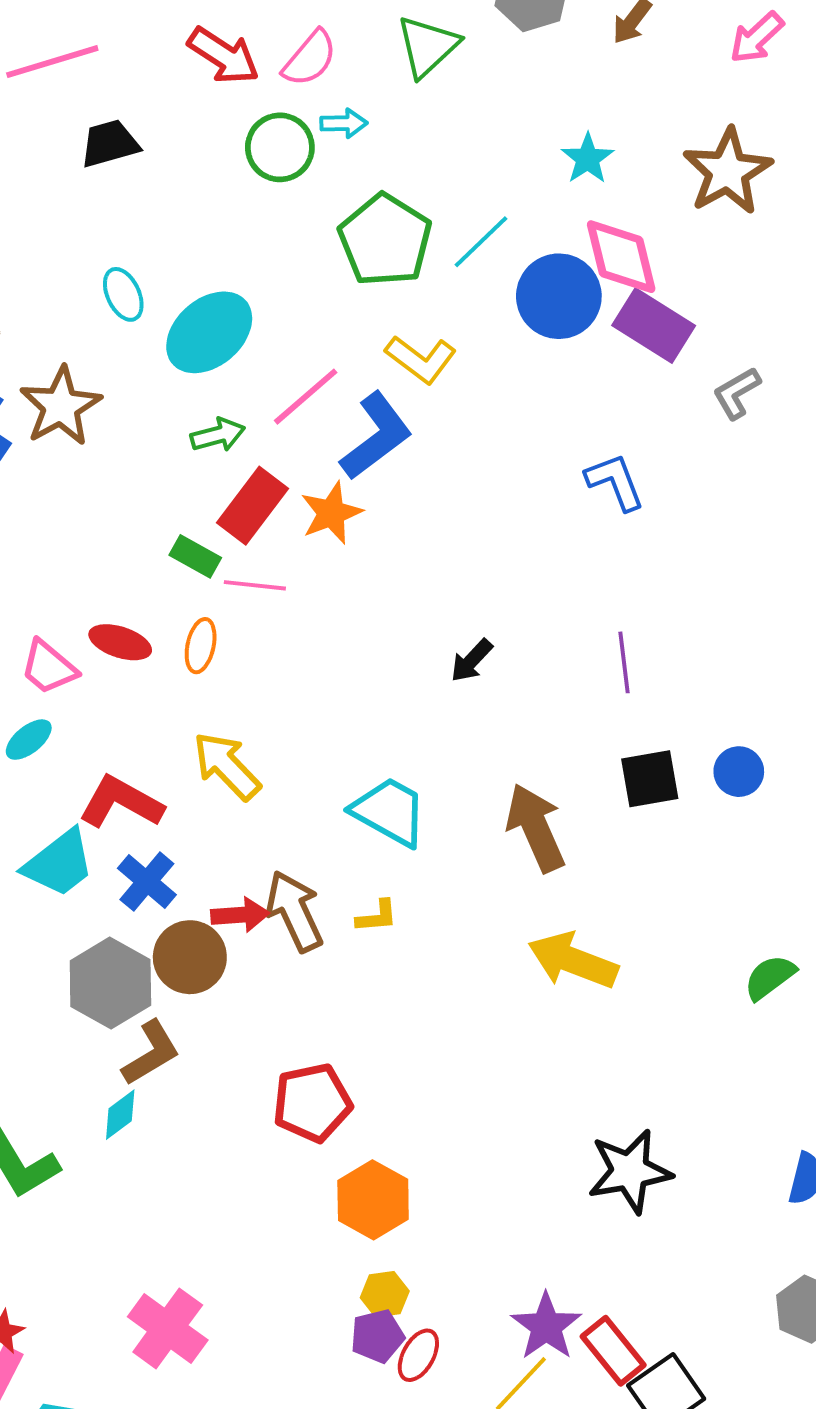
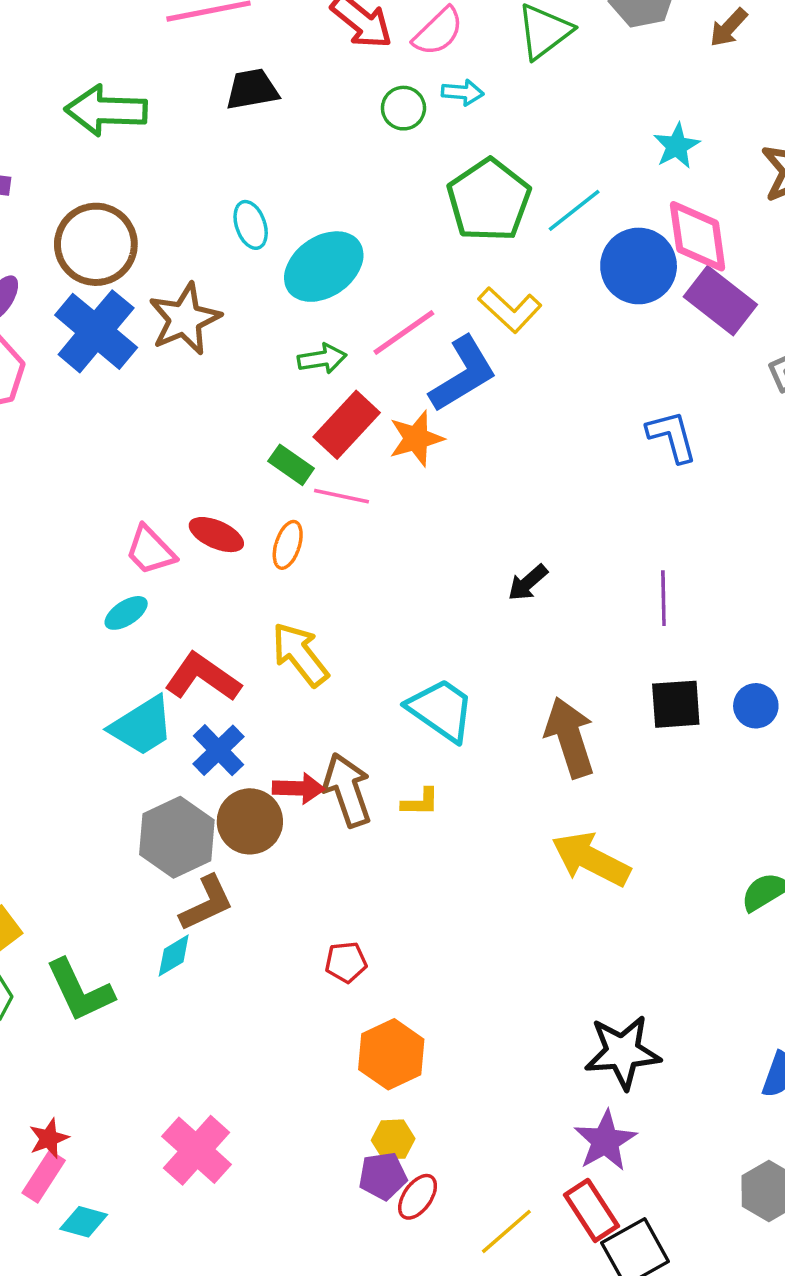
green circle: (280, 147) -> (403, 108), size x0.7
red pentagon: (312, 1103) -> (346, 962), size x0.6
purple star: (546, 1326) -> (605, 1141), moved

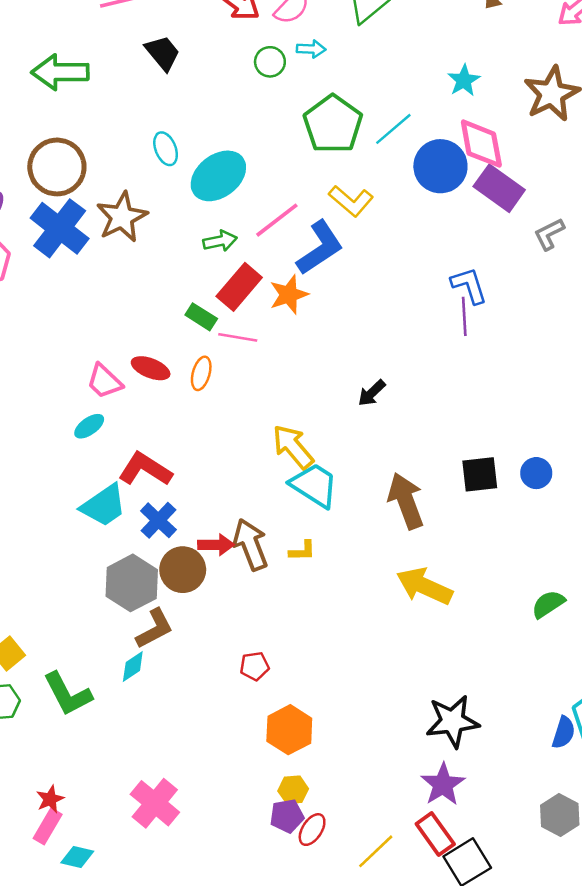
black trapezoid: (252, 89) -> (163, 53), turned 63
purple line: (663, 598) -> (464, 316), moved
yellow arrow: (300, 654) -> (293, 447), moved

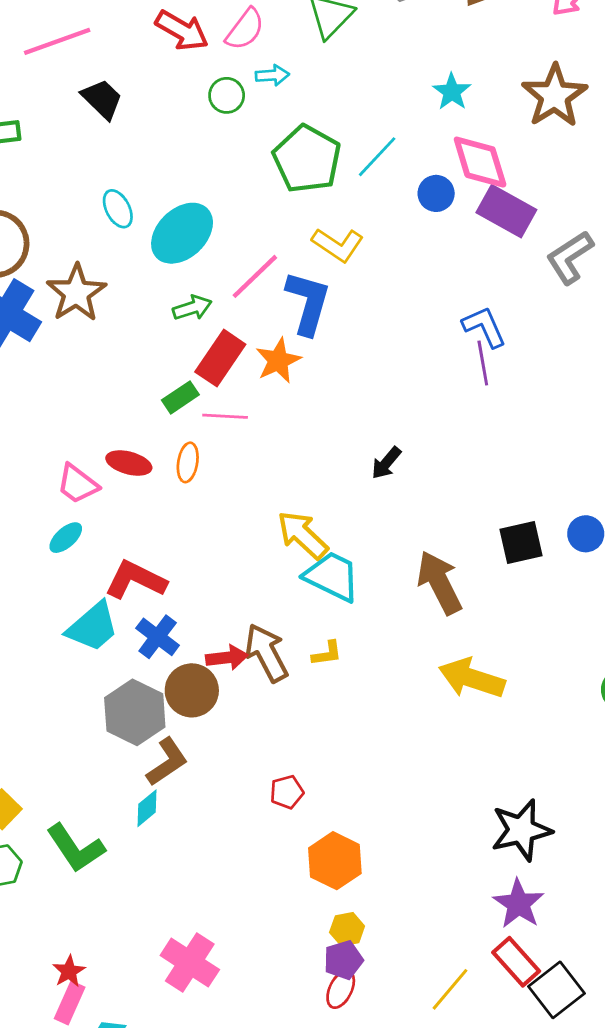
blue circle: (440, 166) -> (436, 193), size x0.6
gray L-shape: (549, 234) -> (570, 257), size x1.4
blue L-shape: (320, 248) -> (308, 303), turned -34
green rectangle: (201, 317) -> (180, 397), turned -60
red ellipse: (312, 830) -> (341, 989), moved

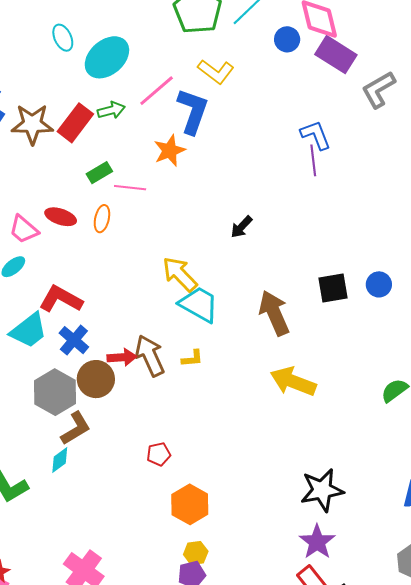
brown star: (76, 293) -> (32, 124), moved, turned 30
red rectangle: (220, 358) -> (75, 123), moved

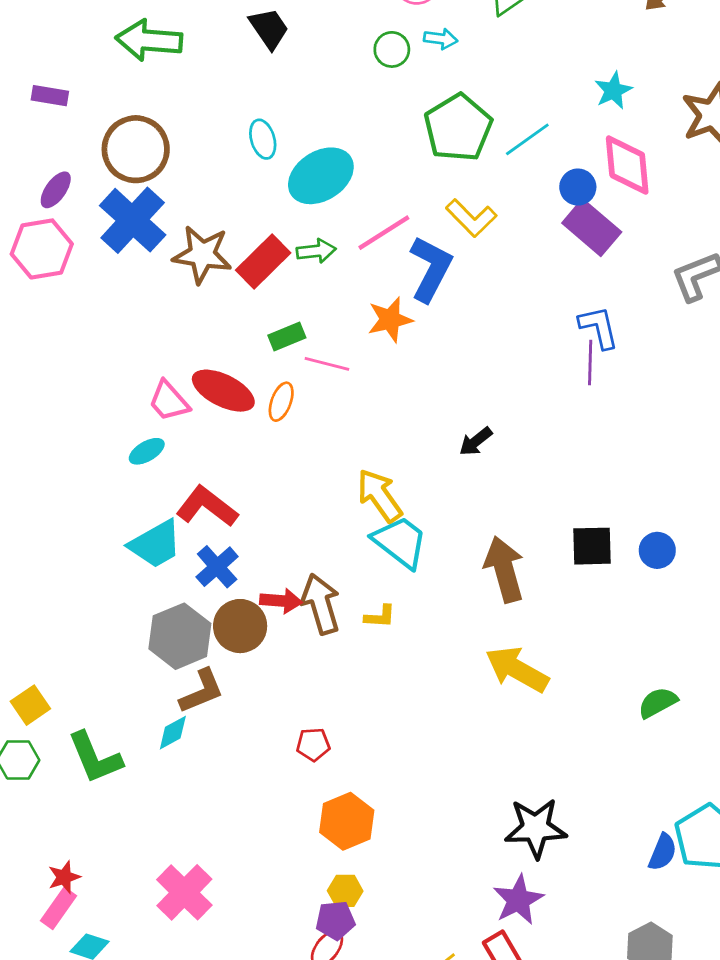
purple rectangle: (336, 55) -> (592, 227), moved
red ellipse: (61, 217) -> (223, 391), size x1.4

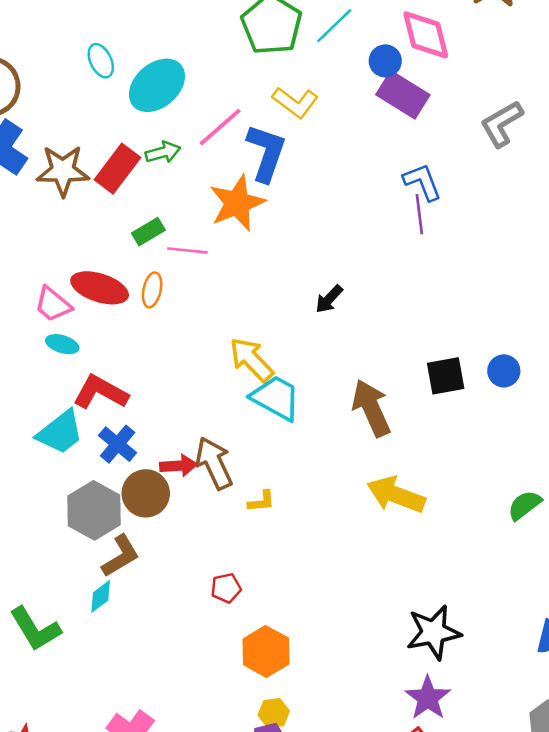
orange star: (390, 320) -> (237, 203), size x1.4
cyan ellipse: (147, 451) -> (62, 344), moved, turned 56
yellow L-shape: (380, 616) -> (261, 501), moved

